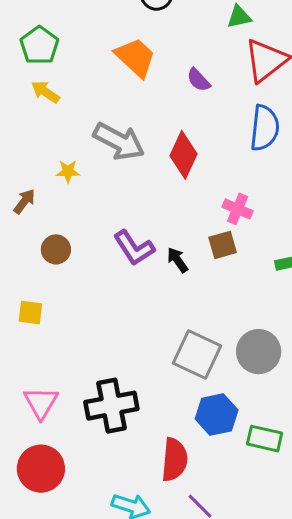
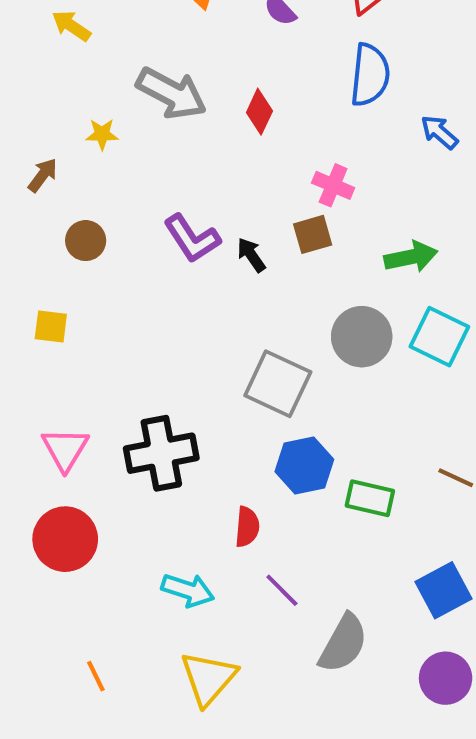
red diamond: (184, 155) -> (259, 112), size x0.7
gray circle: (259, 352) -> (362, 337), moved
red semicircle: (175, 460) -> (247, 527), size x0.7

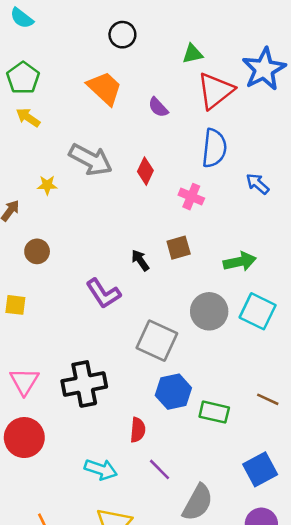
pink cross: (333, 185) -> (191, 197), moved
purple L-shape: (192, 238) -> (103, 293), moved

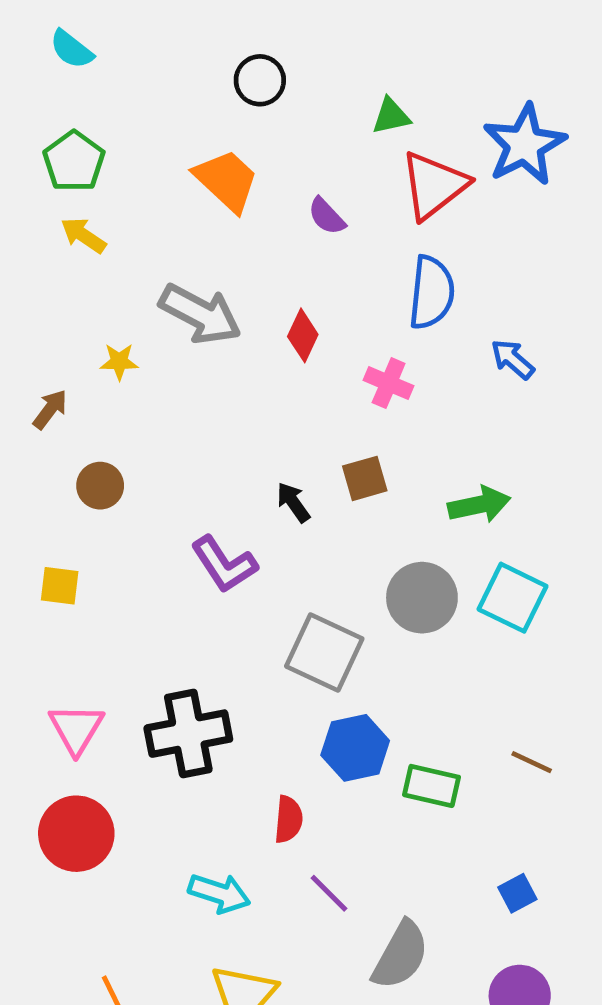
blue square: (260, 469) -> (517, 893), size x0.6

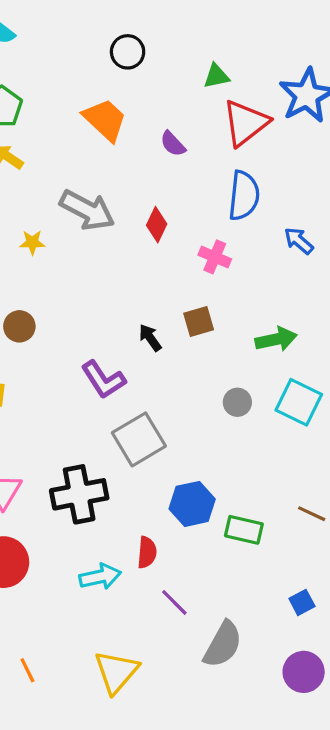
gray circle: (422, 598) -> (237, 402), size x0.6
gray square: (324, 652) -> (139, 439), moved, turned 34
cyan arrow: (219, 893) -> (100, 577), moved, turned -30

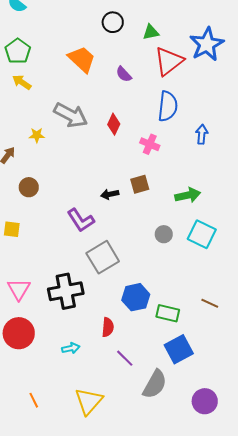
black circle: (128, 52) -> (113, 22), moved
blue arrow: (299, 241) -> (202, 134), turned 54
black arrow: (150, 338) -> (110, 194), turned -66
cyan arrow: (100, 577) -> (71, 348), moved, size x0.7
blue square: (302, 602) -> (179, 349), moved, size x1.8

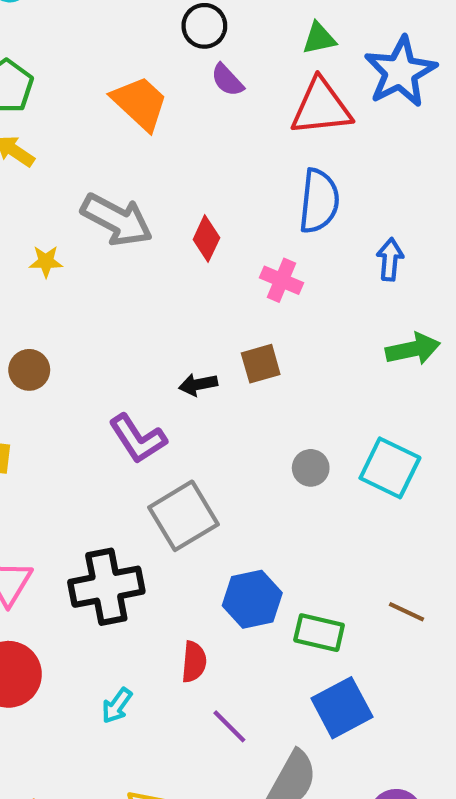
green triangle: (151, 32) -> (319, 38), moved
red triangle: (169, 61) -> (321, 107), turned 32
purple semicircle: (124, 74) -> (227, 80), moved
green arrow: (188, 195) -> (413, 349), moved
cyan arrow: (71, 348) -> (117, 706), turned 138

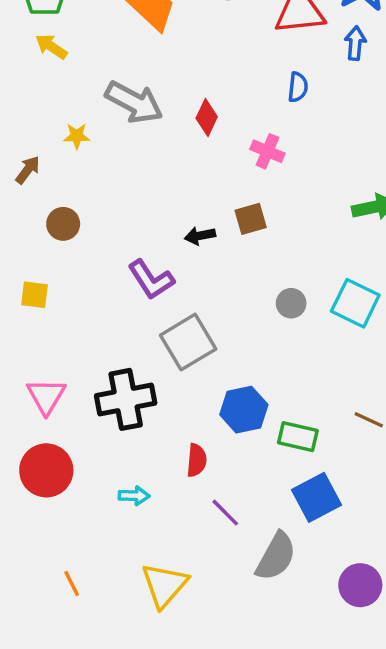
blue semicircle: (319, 201) -> (298, 87), size x0.6
blue arrow: (390, 259) -> (355, 43), moved
cyan arrow: (117, 706) -> (134, 496), turned -124

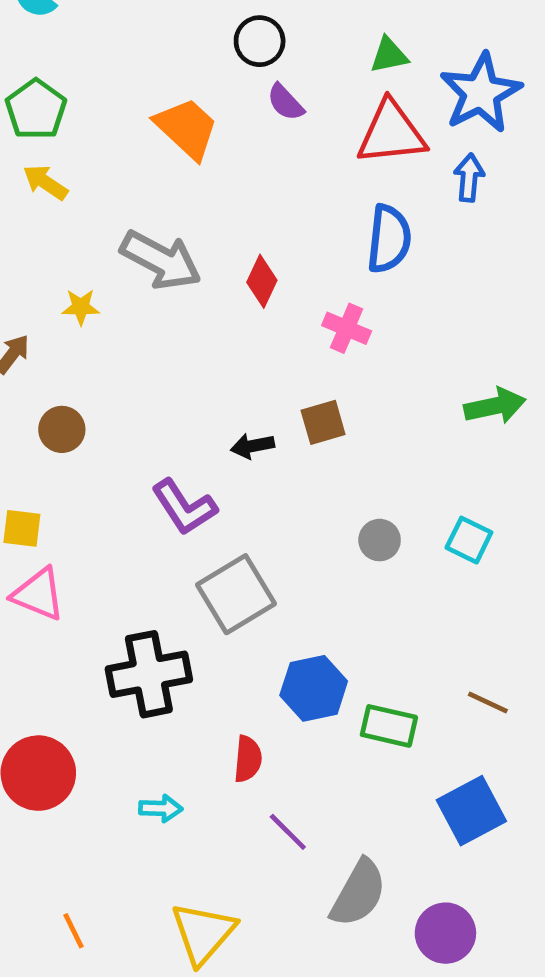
blue semicircle: (298, 87) -> (389, 239), size x1.6
cyan square: (355, 303) -> (469, 540), size x0.7
pink triangle: (46, 396) -> (38, 594), moved, turned -39
blue square: (316, 497) -> (471, 811), moved
purple circle: (360, 585) -> (445, 933), moved

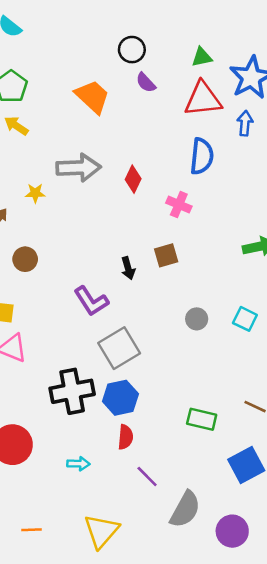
gray arrow: (161, 260) -> (78, 168), turned -30
black arrow: (252, 446) -> (128, 268), turned -95
blue hexagon: (314, 688) -> (120, 398), moved
orange line: (74, 931) -> (31, 530), turned -66

